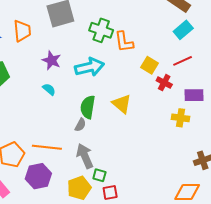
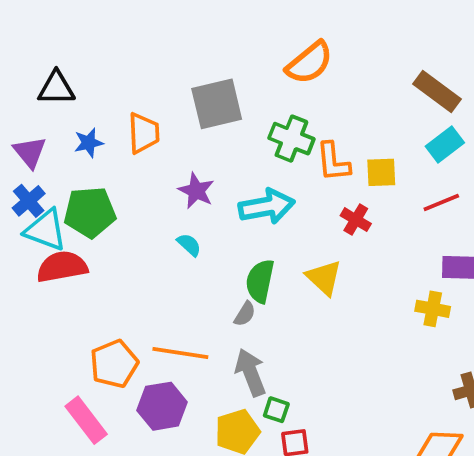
yellow square: (150, 65) -> (381, 172), moved, turned -36
red cross: (164, 83) -> (356, 220), moved

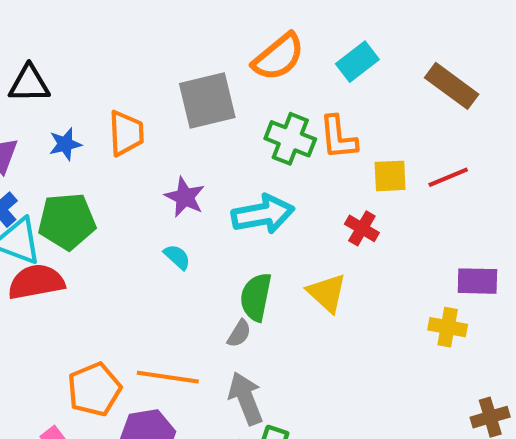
orange semicircle: (309, 63) -> (278, 57), moved
cyan rectangle: (445, 145) -> (357, 62), moved
orange L-shape: (333, 162) -> (338, 137), moved
red line: (441, 202) -> (448, 177), moved

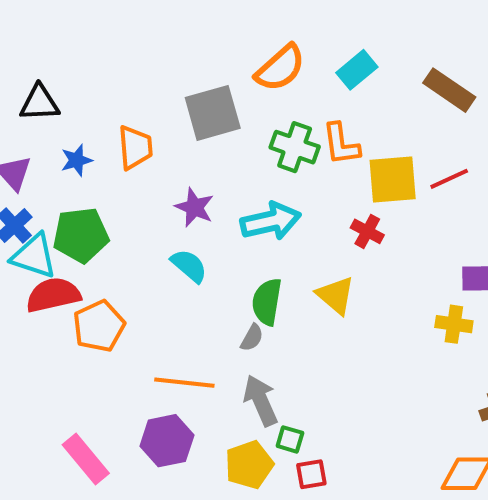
yellow square: (390, 176) -> (393, 180), size x1.5
cyan semicircle: (177, 257) -> (189, 266), size x1.4
orange pentagon: (94, 389) -> (99, 326), moved

